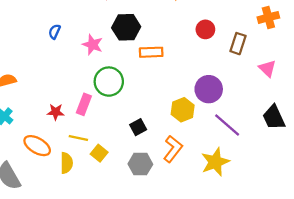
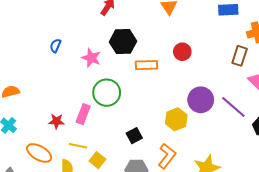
red circle: (205, 29) -> (182, 52), moved
brown rectangle: (238, 44) -> (240, 56), moved
purple line: (227, 125) -> (233, 107), moved

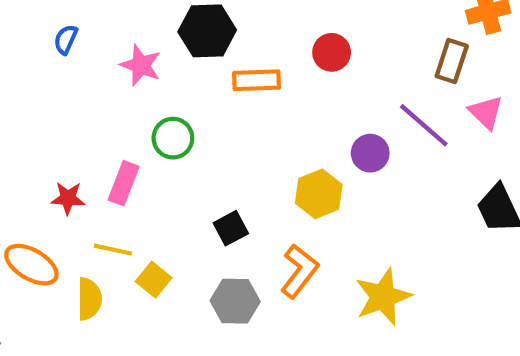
green circle: (107, 93) -> (173, 138), size x0.7
purple circle: (201, 100) -> (370, 153), size x0.7
purple line: (233, 107) -> (424, 125), moved

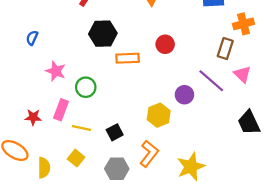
pink star: (141, 65) -> (56, 71), moved
yellow line: (113, 250) -> (81, 128), moved

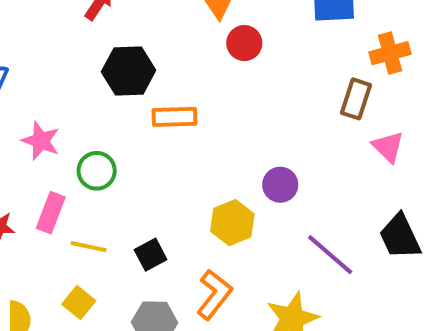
red circle: (165, 44) -> (244, 43), moved
purple line: (211, 81) -> (330, 255), moved

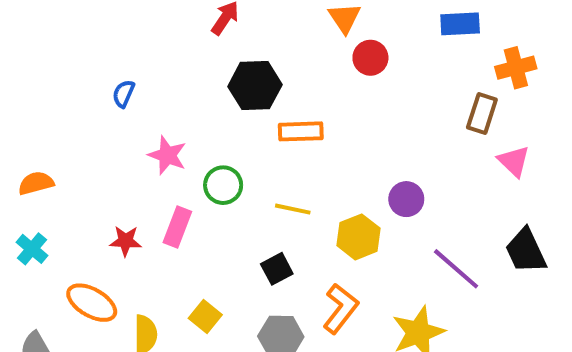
yellow line: (89, 247) -> (293, 209), moved

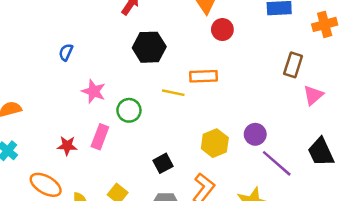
orange cross: (516, 68) -> (325, 24), moved
orange rectangle: (301, 131) -> (203, 76), moved
pink triangle: (514, 161) -> (313, 95), turned 35
purple circle: (406, 199) -> (255, 134), moved
yellow line: (293, 209) -> (173, 93), moved

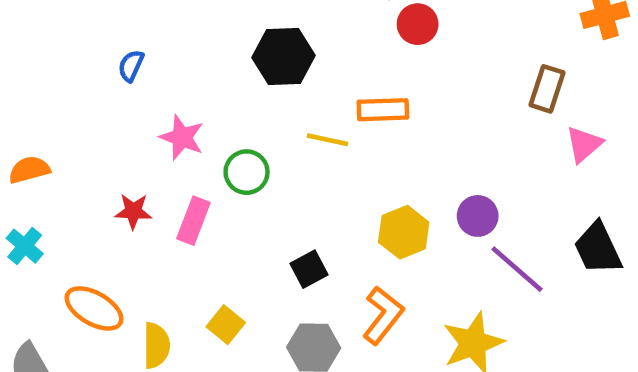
red star: (67, 146) -> (133, 211), moved

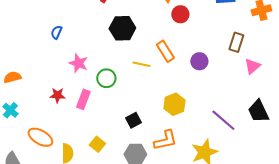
orange rectangle: (383, 110) -> (165, 51), turned 60
purple circle: (478, 216) -> (199, 61), moved
orange L-shape: (383, 315) -> (165, 140), turned 40

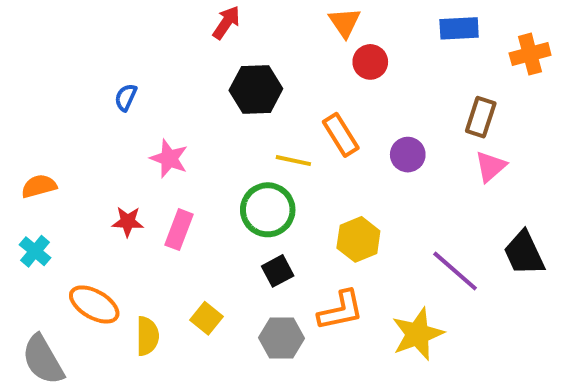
pink triangle: (252, 66) -> (491, 166), moved
green circle: (106, 78) -> (268, 210), moved, size x1.4

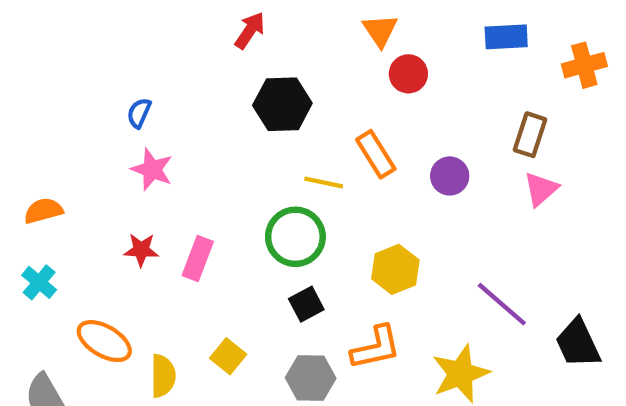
pink star: (169, 159) -> (152, 169), moved
black trapezoid: (524, 253) -> (578, 343), moved

